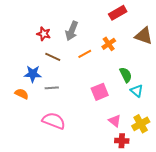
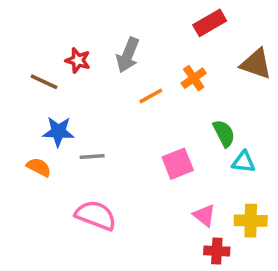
brown line: (53, 57) -> (44, 82), moved
cyan triangle: (137, 91) -> (244, 162), turned -32
yellow cross: (141, 124) -> (251, 221), turned 30

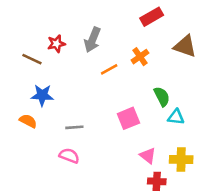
red star: (78, 60) -> (56, 44), turned -30
gray line: (92, 157) -> (74, 127), moved
pink semicircle: (96, 215) -> (69, 156), size x0.7

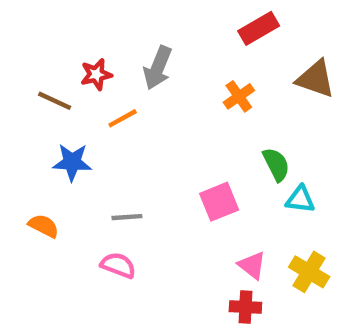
orange line: (109, 69) -> (123, 118), moved
orange semicircle: (28, 121) -> (44, 226), moved
yellow cross: (181, 160) -> (309, 272), turned 30
red cross: (157, 181) -> (245, 307), moved

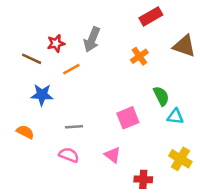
pink triangle: (252, 265) -> (112, 155), moved

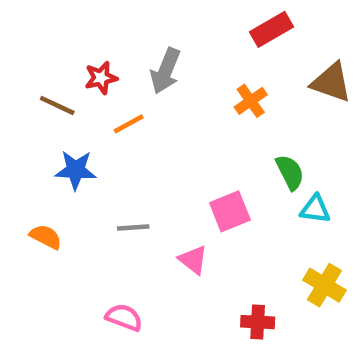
pink semicircle: (69, 155) -> (124, 317), moved
pink triangle: (112, 155) -> (193, 260), moved

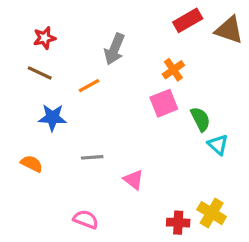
red star: (101, 78) -> (44, 38), moved
brown triangle: (331, 82) -> (229, 30), moved
cyan triangle: (315, 209) -> (218, 145), turned 35
pink square: (230, 211) -> (164, 103), moved
yellow cross: (324, 285) -> (212, 213), moved

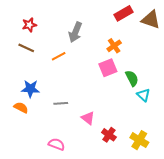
blue star: (52, 118) -> (30, 89), moved
red cross: (178, 223) -> (109, 135), moved, turned 32

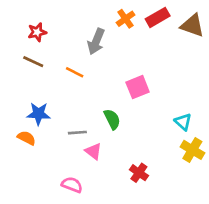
orange cross: (114, 46) -> (126, 19), moved
orange line: (59, 56) -> (75, 72), turned 56
green semicircle: (132, 78) -> (112, 119), moved
pink triangle: (88, 118) -> (93, 151), moved
yellow cross: (139, 140) -> (192, 150), moved

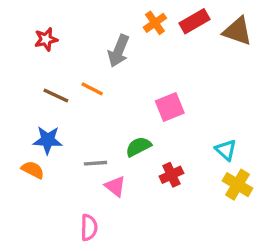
brown line: (33, 62) -> (56, 95), moved
green semicircle: (112, 119) -> (138, 147), turned -90
red cross: (139, 173) -> (171, 175), moved, turned 30
pink semicircle: (72, 185) -> (89, 228), turned 70

